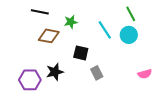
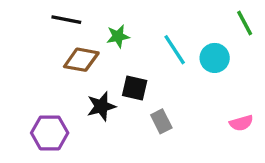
green line: (131, 14) -> (245, 23), moved
black star: (55, 72) -> (101, 106), moved

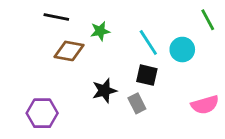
black square: (135, 88) -> (147, 75), moved
black star: (101, 106) -> (104, 91), moved
pink semicircle: (241, 123) -> (205, 105), size x1.4

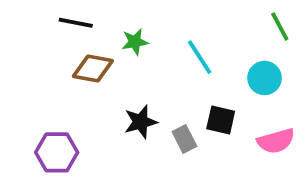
cyan circle: (182, 50) -> (265, 78), moved
black square: (147, 75) -> (221, 120), moved

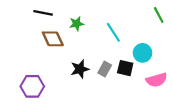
brown diamond: (93, 69) -> (53, 39), turned 55
cyan circle: (265, 78) -> (143, 53), moved
gray rectangle: (184, 139) -> (105, 69), moved, turned 56

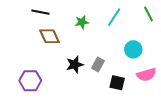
green star: (77, 24) -> (82, 22), moved
cyan line: (113, 32) -> (114, 17), moved, turned 66
black square: (125, 68) -> (117, 83), moved

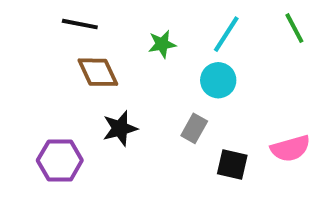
cyan circle: (133, 49) -> (218, 80), moved
black star: (75, 65) -> (120, 128), moved

